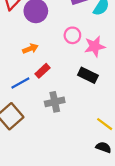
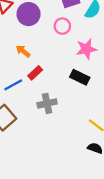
pink circle: (72, 35) -> (62, 26), moved
orange arrow: (30, 49) -> (23, 51), turned -120

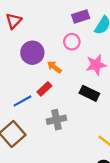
purple circle: (29, 14) -> (32, 53), moved
orange arrow: (23, 51) -> (54, 67), moved

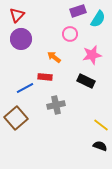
purple circle: (32, 53) -> (21, 39), moved
red rectangle: (44, 89) -> (45, 77), turned 48

